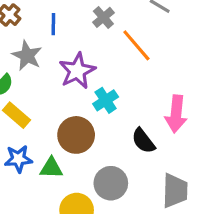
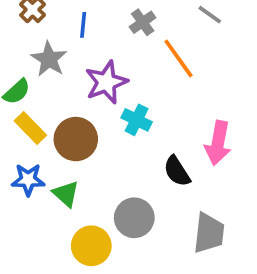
cyan cross: (106, 100) -> (137, 120), turned -35
brown circle: (76, 135) -> (76, 139), moved
green triangle: (51, 168) -> (66, 194), turned 35

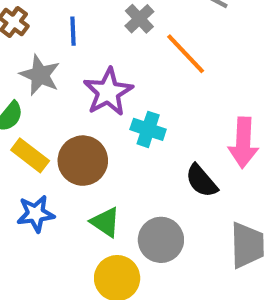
green triangle: (66, 194) -> (105, 222), moved

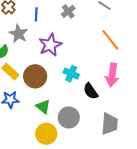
orange line: (186, 54) -> (110, 40), moved
cyan cross: (148, 129) -> (71, 74), moved

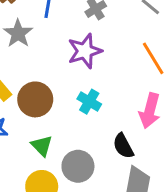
purple star: (50, 45) -> (85, 51), moved
black semicircle: (91, 91) -> (123, 146), moved

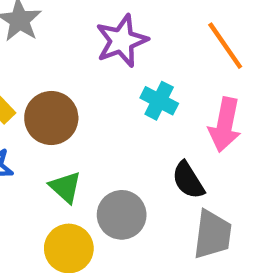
cyan cross: (89, 102) -> (159, 101), moved

